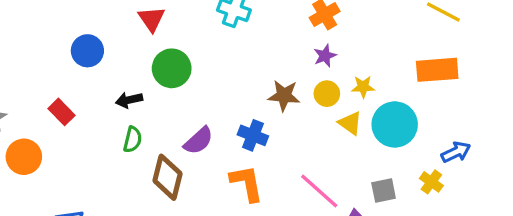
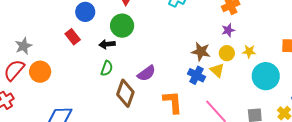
green circle: (172, 68) -> (122, 26), moved
red rectangle: (61, 112) -> (73, 37), moved
yellow triangle: (350, 123) -> (217, 70), moved
blue cross: (253, 135) -> (196, 75), moved

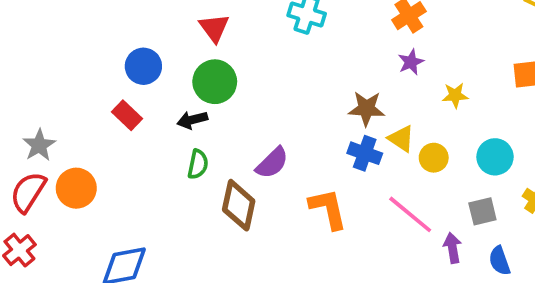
yellow circle: (227, 53) -> (434, 158), moved
cyan circle: (266, 76) -> (495, 157), moved, size x0.7

